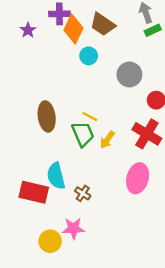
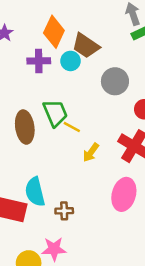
purple cross: (59, 14) -> (39, 61), moved
brown trapezoid: (103, 24) -> (86, 46), moved
green trapezoid: (83, 134) -> (55, 113), moved
brown cross: (83, 193) -> (64, 211), turned -35

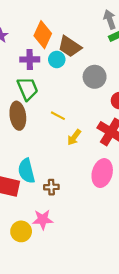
green trapezoid: (55, 113) -> (28, 89), moved

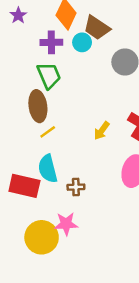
yellow line: (58, 116) -> (48, 132), moved, turned -64
yellow circle: (21, 231) -> (42, 237), size x1.4

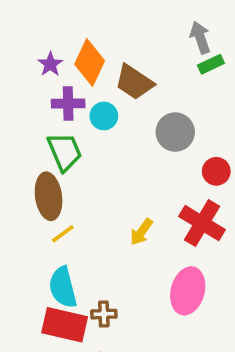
purple star: (18, 15) -> (50, 64), moved
cyan circle: (82, 42) -> (104, 116), moved
red rectangle: (24, 186) -> (65, 325), moved

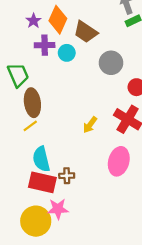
green trapezoid: (65, 152) -> (18, 75), moved
yellow line: (63, 234) -> (30, 126), moved

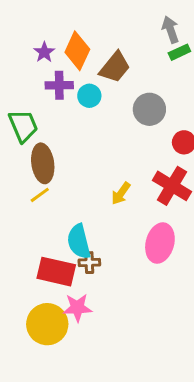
brown trapezoid: (86, 32) -> (115, 67), turned -85
cyan semicircle: (41, 159) -> (79, 242), moved

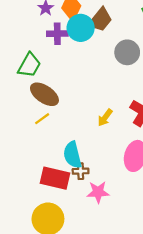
cyan circle: (89, 96) -> (81, 28), moved, size x1.5
green trapezoid: (23, 126) -> (29, 65), turned 52
brown ellipse: (43, 163) -> (44, 94), turned -48
pink star: (77, 308) -> (98, 192), moved

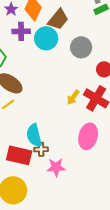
cyan circle: (81, 28) -> (46, 38), moved
yellow arrow: (105, 118) -> (73, 97), moved

